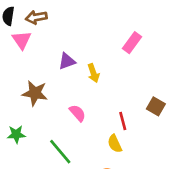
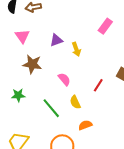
pink triangle: (22, 40) -> (22, 36), moved
red line: (123, 121) -> (98, 85), turned 48
yellow semicircle: (115, 144) -> (75, 102), moved

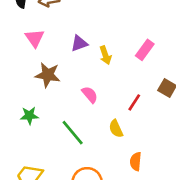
pink rectangle: (105, 26) -> (145, 50), moved
yellow semicircle: (75, 102) -> (116, 129), moved
orange semicircle: (85, 125) -> (136, 161), moved, turned -64

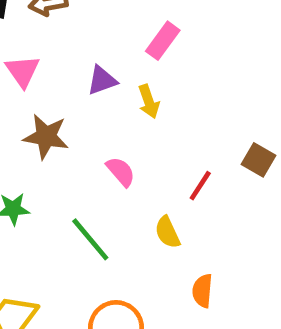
pink rectangle: (145, 50) -> (163, 41), moved

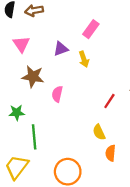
pink semicircle: (121, 172) -> (57, 94), moved, turned -126
yellow semicircle: (167, 232) -> (99, 132), moved
green line: (90, 239) -> (34, 137), moved, turned 35

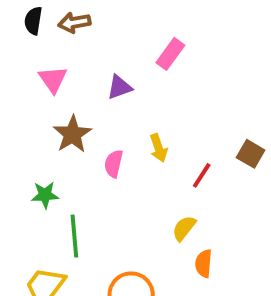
yellow arrow: (84, 59) -> (159, 148), moved
brown star: (33, 77) -> (72, 134), turned 30
yellow semicircle: (99, 132) -> (184, 228), turned 63

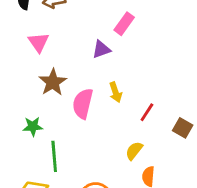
purple triangle: (119, 87) -> (101, 49), moved
brown square: (251, 154) -> (183, 128), moved
pink semicircle: (114, 164) -> (83, 104), size x1.5

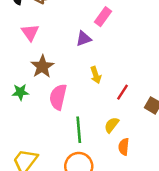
pink semicircle: (83, 104) -> (58, 97), moved
green star: (33, 126) -> (20, 92), moved
green line: (54, 156) -> (79, 130), moved

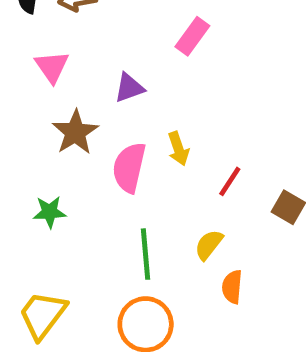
purple triangle: (84, 39) -> (129, 88), moved
green star: (20, 92) -> (50, 212), moved
pink semicircle: (58, 97) -> (129, 167), moved

